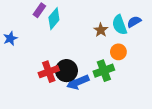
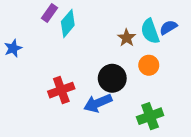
black circle: (66, 71) -> (112, 78), moved
green cross: (104, 71) -> (150, 116), moved

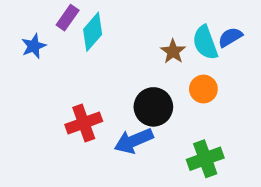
blue star: (13, 48) -> (34, 46), moved

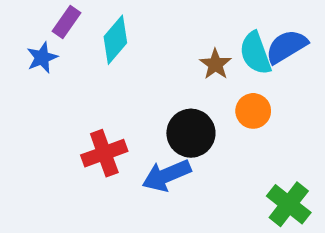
purple rectangle: (68, 18) -> (67, 22), moved
blue semicircle: (230, 37) -> (286, 46), size x1.4
green cross: (205, 159) -> (289, 204), moved, turned -32

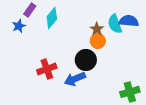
blue semicircle: (286, 46) -> (129, 21), turned 36
orange circle: (253, 111) -> (98, 41), moved
green cross: (289, 204) -> (130, 92), turned 36

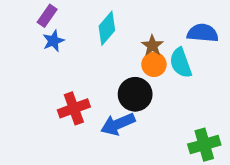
cyan diamond: (52, 18) -> (107, 28), moved
cyan semicircle: (115, 24) -> (181, 63), moved
blue star: (19, 26) -> (53, 41), moved

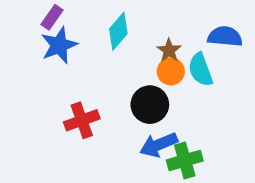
blue star: (53, 41) -> (59, 45), size x1.5
blue arrow: (118, 124) -> (159, 145), moved
green cross: (204, 145) -> (185, 160), moved

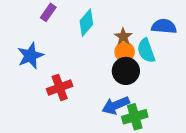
purple rectangle: (52, 17) -> (48, 12), moved
blue star: (59, 45) -> (30, 56), moved
black circle: (150, 105) -> (126, 71), moved

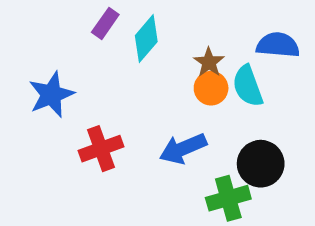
purple rectangle: (48, 12) -> (105, 23), moved
black circle: (126, 71) -> (261, 164), moved
blue arrow: (116, 105) -> (183, 149), moved

